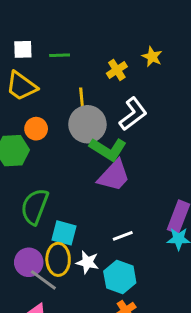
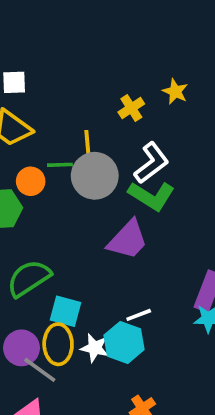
green line: (60, 55) -> (60, 165), moved
green L-shape: (108, 149) -> (151, 196), moved
green semicircle: (35, 207) -> (29, 278), turned 36
cyan hexagon: (120, 277) -> (124, 342), moved

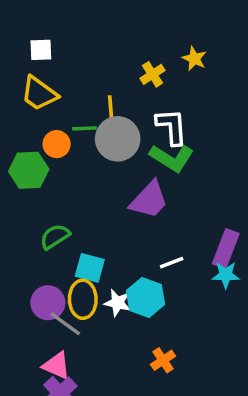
white L-shape: (151, 163) -> (172, 127), turned -57
green semicircle: (29, 278) -> (55, 237), size x0.7
white line: (139, 315) -> (172, 263), moved

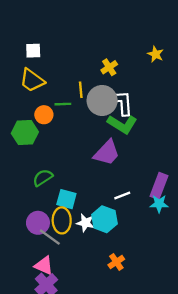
yellow star: (194, 59) -> (156, 54), moved
gray circle: (118, 139) -> (102, 100), moved

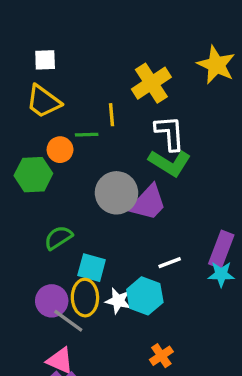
yellow star: (156, 54) -> (216, 65), size x1.6
yellow cross: (109, 67) -> (151, 83), size x1.6
gray circle: (102, 100) -> (117, 193), moved

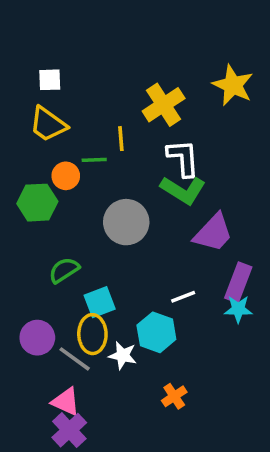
purple trapezoid: (148, 203) -> (213, 233), moved
cyan square: (92, 268) -> (100, 302), turned -36
purple circle: (52, 301) -> (37, 338), moved
white star: (118, 301) -> (123, 355), moved

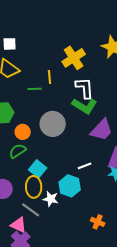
orange circle: (66, 176) -> (23, 132), moved
cyan square: (100, 302) -> (38, 169), turned -30
gray line: (75, 359) -> (31, 210), moved
orange cross: (174, 396) -> (98, 222), moved, turned -32

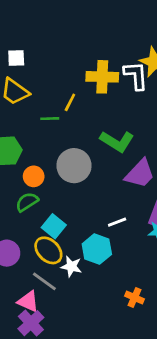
yellow cross: (74, 58) -> (102, 77), turned 35
yellow line: (50, 77) -> (70, 102), turned 32
white L-shape: (85, 88) -> (136, 75), moved
yellow ellipse: (34, 187) -> (48, 250), turned -45

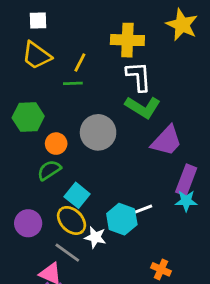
white L-shape: (136, 75) -> (139, 76), moved
yellow line: (70, 102) -> (80, 62), moved
white line: (117, 222) -> (143, 209), moved

